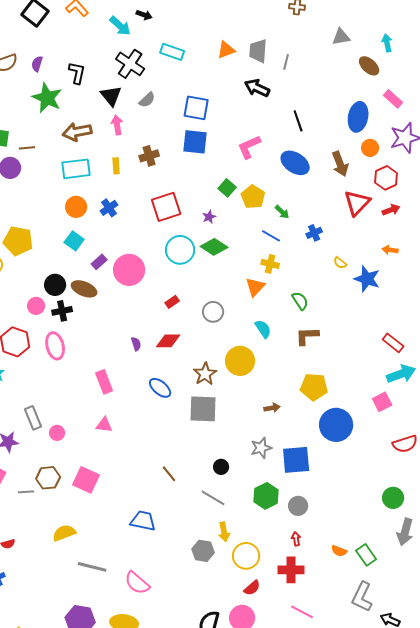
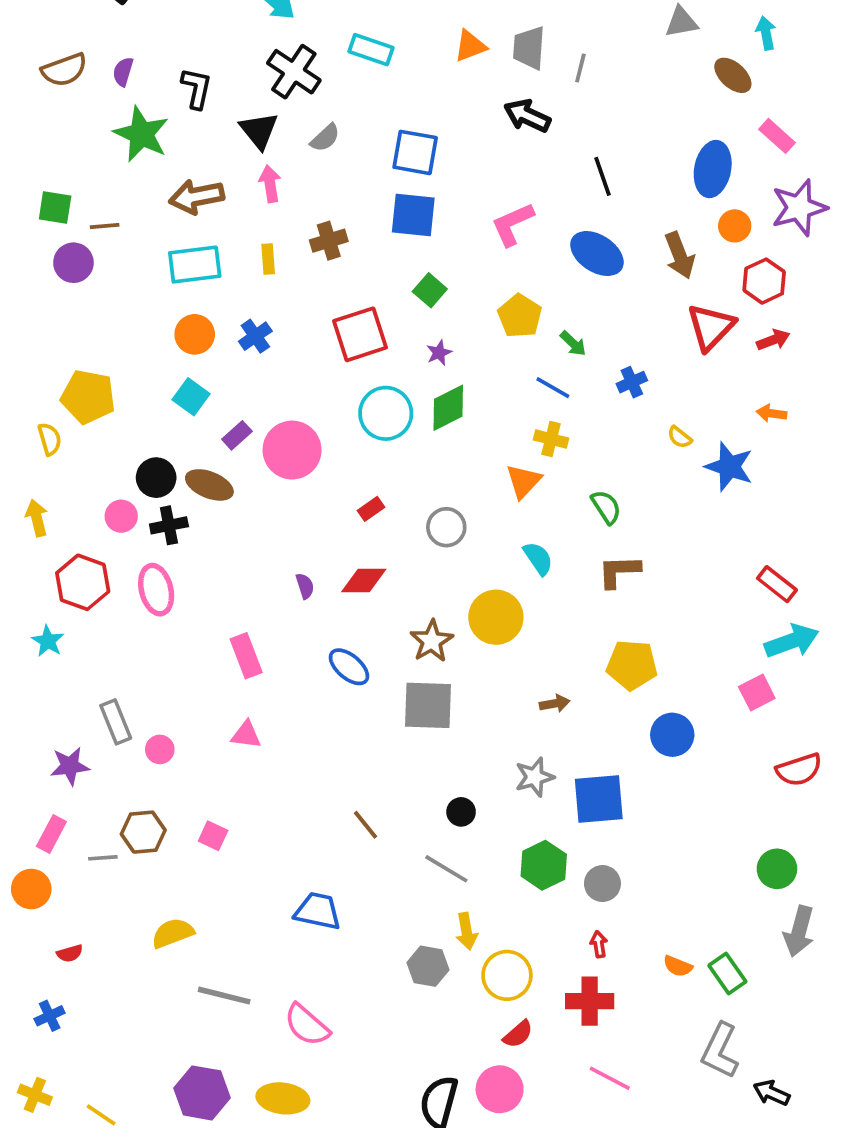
green square: (227, 188) -> (430, 290), moved
green diamond: (214, 247) -> (448, 408), turned -60
blue circle: (336, 425) -> (672, 735), size x0.7
pink square: (86, 480) -> (213, 836), size x0.6

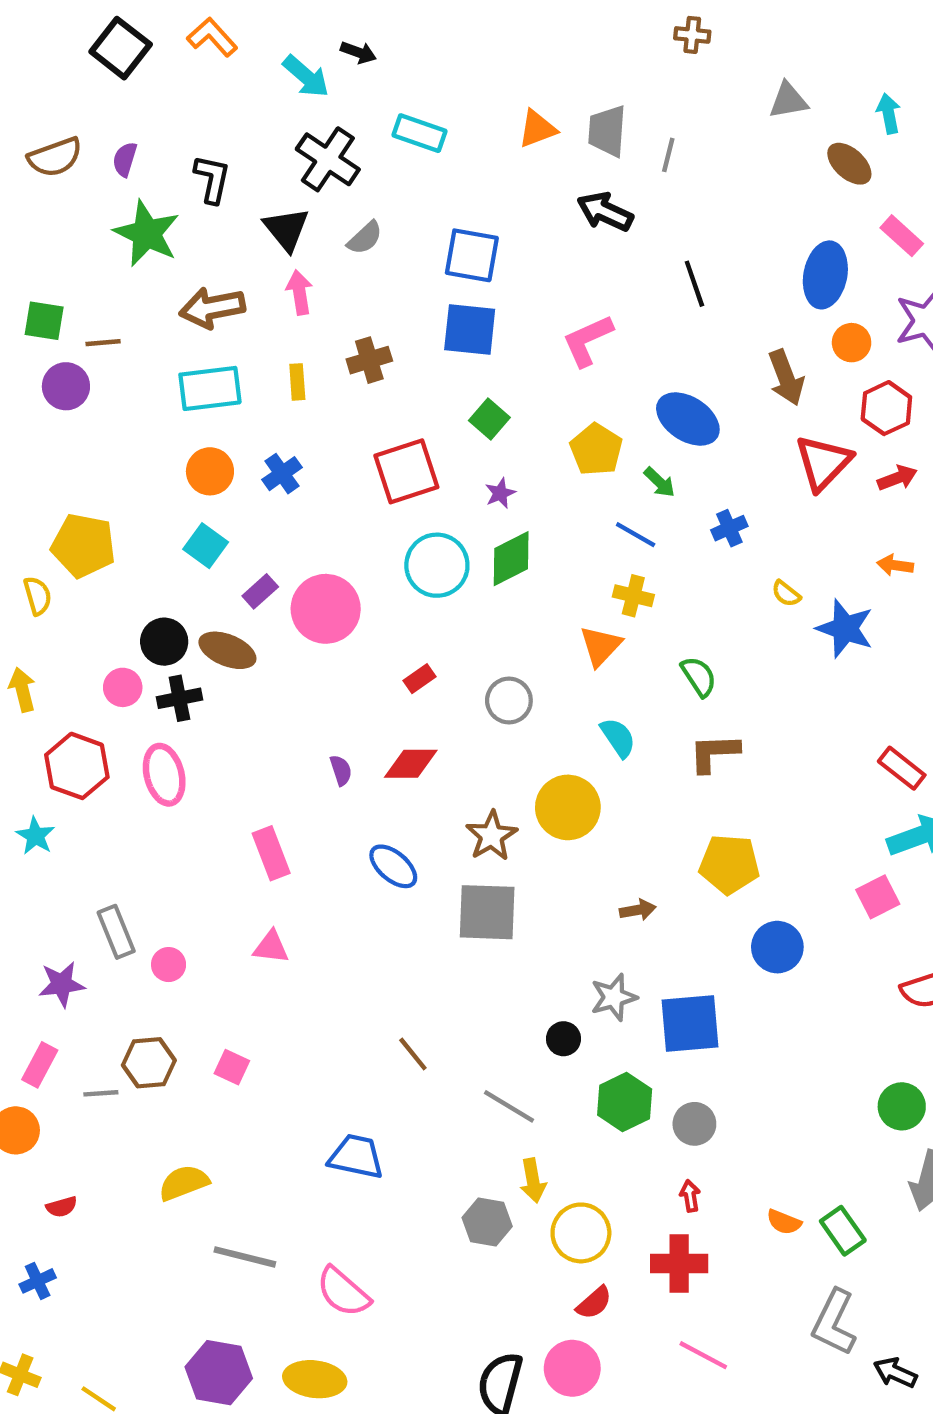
blue ellipse: (597, 254) -> (688, 419), moved
black circle: (461, 812) -> (563, 1039), moved

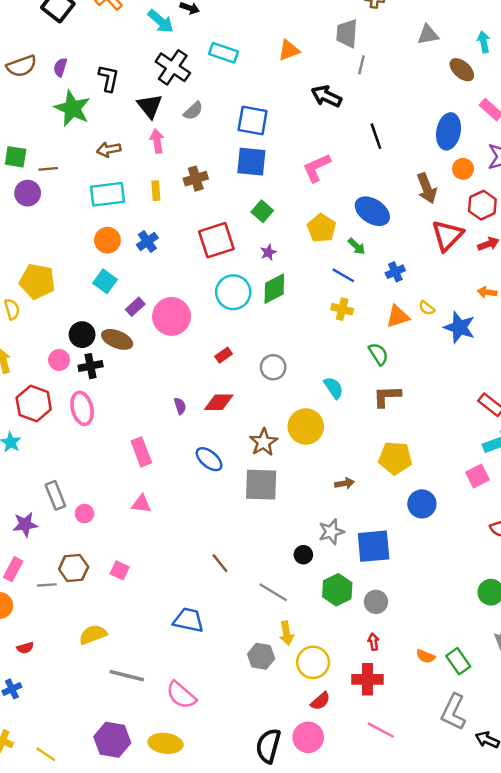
gray trapezoid: (607, 131) -> (347, 33), moved
brown arrow: (212, 308) -> (109, 150), size x0.7
orange triangle: (601, 646) -> (398, 316), moved, turned 30

